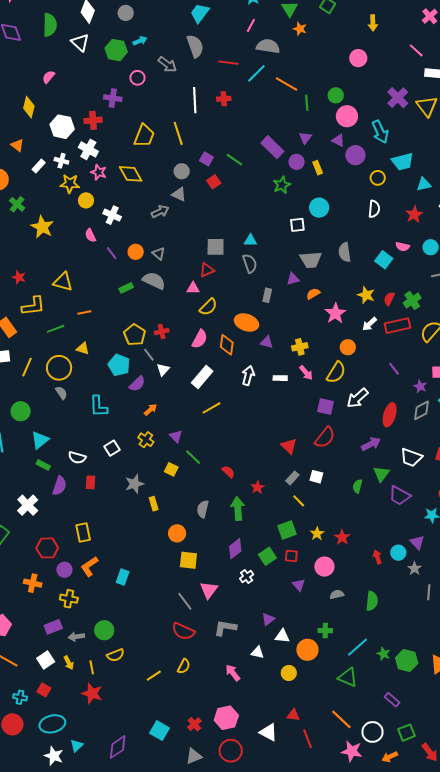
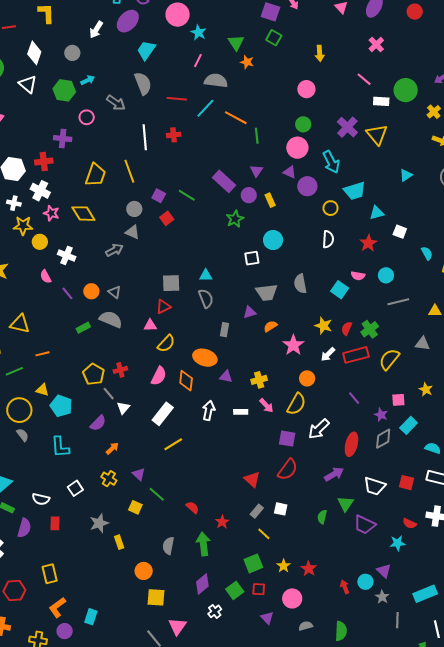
green circle: (336, 95) -> (303, 124), moved
cyan pentagon: (119, 365) -> (61, 406), moved
purple circle: (64, 570) -> (65, 631), moved

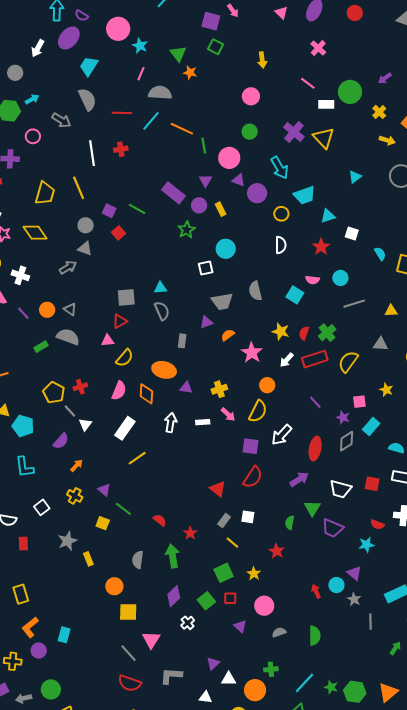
pink circle: (297, 148) -> (229, 158), moved
red star: (309, 569) -> (277, 551), moved

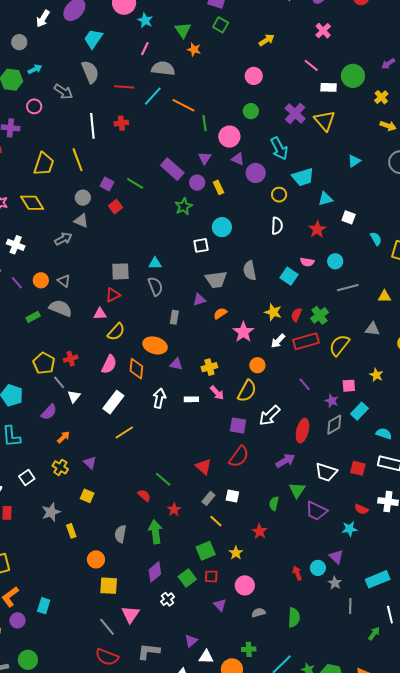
yellow arrow: (262, 60) -> (267, 40), turned -119
green line: (123, 509) -> (163, 479), moved

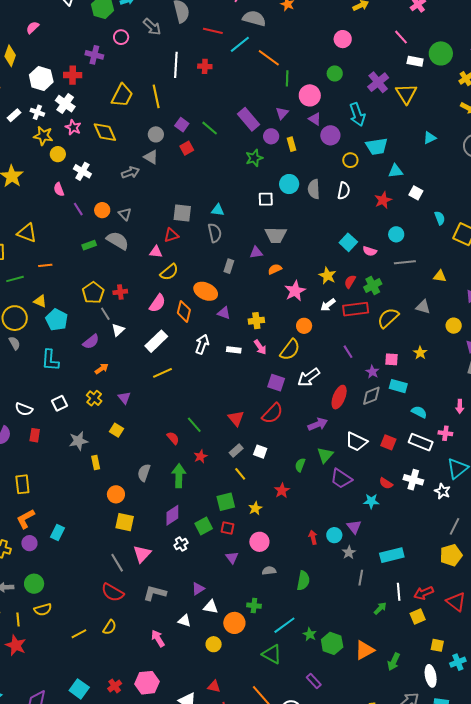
pink semicircle: (307, 262) -> (370, 251), moved
gray semicircle: (250, 271) -> (314, 189), moved
cyan rectangle: (359, 411) -> (398, 386), turned 54

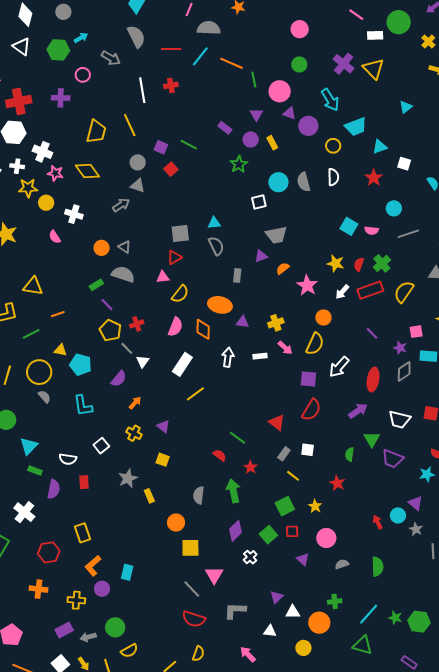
red cross: (73, 75) -> (19, 101), moved, size x1.4
purple rectangle: (248, 119) -> (225, 128), size x0.6
purple line: (78, 209) -> (107, 305), moved

